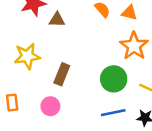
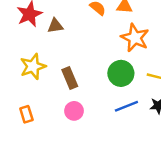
brown rectangle: (62, 74) -> (70, 78), turned -35
pink circle: (50, 106) -> (74, 111), moved

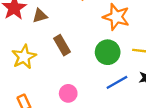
brown rectangle: (70, 78) -> (62, 45), moved

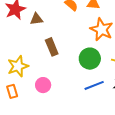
yellow star: (24, 57) -> (18, 66), moved
pink circle: (68, 93) -> (43, 85), moved

